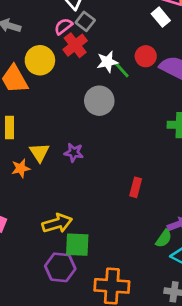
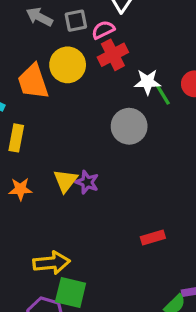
gray square: (85, 21) -> (76, 21), moved, turned 30
yellow triangle: (39, 153) -> (65, 181), moved
red rectangle: (136, 187) -> (153, 238), turned 48

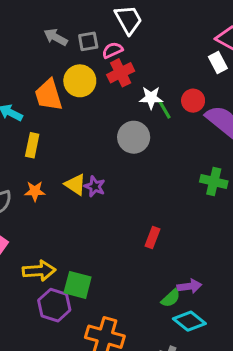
yellow triangle: (65, 181) -> (75, 185), turned -35
red rectangle: (153, 238) -> (152, 237), turned -54
yellow arrow: (51, 263) -> (39, 271), moved

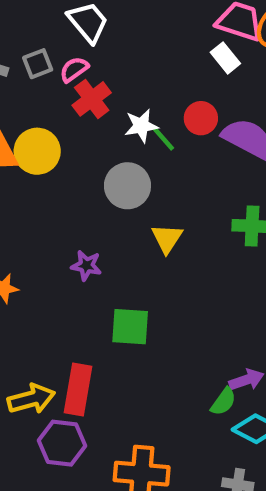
yellow circle: (80, 81) -> (37, 151), moved
yellow triangle: (75, 185) -> (167, 238), moved, turned 40
red rectangle: (152, 237) -> (78, 389), moved, size x1.6
green square: (78, 285) -> (130, 327), moved

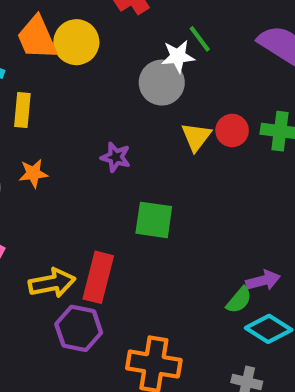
red circle: (201, 118) -> (232, 130), moved
white star: (141, 126) -> (178, 56), moved

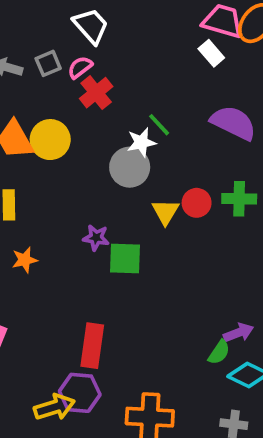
green square: (154, 220) -> (125, 258), moved
yellow arrow: (52, 283) -> (54, 407), moved

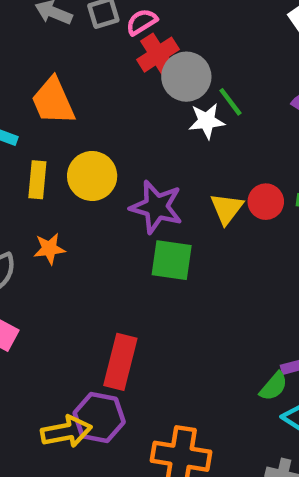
yellow circle: (50, 140) -> (92, 176), moved
gray circle: (130, 167) -> (186, 77), moved
purple star: (96, 238) -> (156, 207), moved, size x1.6

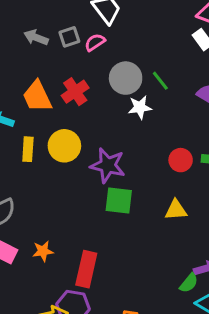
red cross: (158, 55) -> (75, 92), moved
green line: (230, 102) -> (160, 81), moved
yellow triangle: (227, 209) -> (176, 210), moved, turned 50
orange star: (49, 249) -> (43, 251), moved

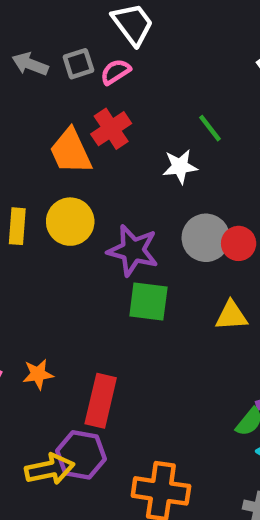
gray circle: (126, 78) -> (206, 238), moved
red cross: (75, 92) -> (111, 129), moved
orange trapezoid: (37, 96) -> (71, 151), moved

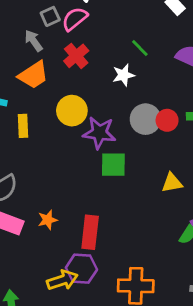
gray arrow: (30, 64) -> (33, 41), moved, turned 40
pink semicircle: (116, 72) -> (75, 19), size x1.4
orange trapezoid: (71, 151) -> (33, 75), moved, turned -92
yellow circle: (70, 222) -> (72, 111), moved
yellow triangle: (231, 316) -> (172, 183), moved

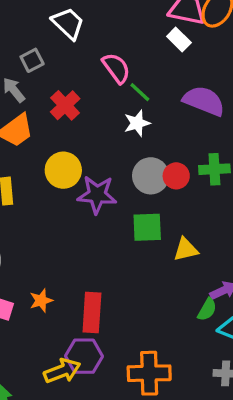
pink semicircle: (75, 19) -> (116, 68), moved, turned 96
white star: (123, 75) -> (137, 123), moved
green square: (113, 165) -> (147, 227), moved

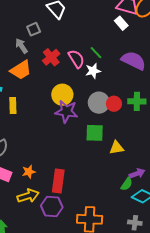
pink semicircle: (116, 68) -> (76, 59), moved
yellow circle: (63, 170) -> (62, 95), moved
yellow arrow: (62, 371) -> (28, 196), moved

